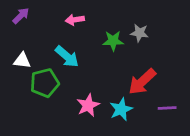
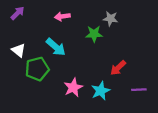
gray star: (139, 33) -> (110, 19), moved
white triangle: (22, 61) -> (19, 50), turned 32
red arrow: (142, 82) -> (118, 68), size x0.7

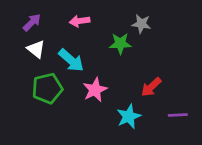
purple arrow: (17, 13) -> (32, 22), moved
white triangle: (19, 50) -> (36, 49), moved
pink star: (73, 87) -> (95, 90), moved

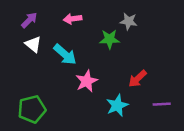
green pentagon: (47, 88) -> (32, 109), moved

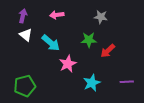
purple arrow: (29, 20) -> (23, 16), turned -32
green star: (109, 39) -> (89, 40), moved
red arrow: (138, 79) -> (108, 51), moved

